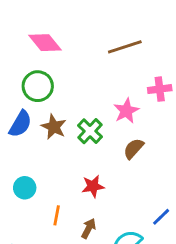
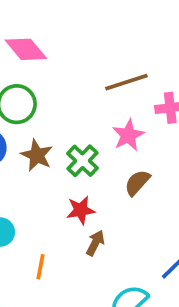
brown line: (125, 47) -> (126, 82), moved
red star: (93, 186) -> (81, 210), moved
brown arrow: (89, 228) -> (95, 243), moved

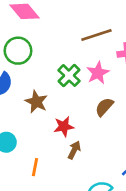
brown star: (37, 155) -> (36, 102), moved
green cross: (83, 161) -> (69, 76), moved

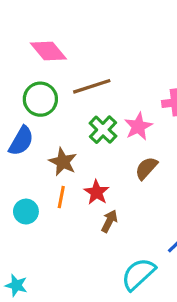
brown line: (96, 35) -> (92, 86), moved
red star: (64, 127) -> (97, 192), turned -30
orange line: (35, 167) -> (61, 197), moved

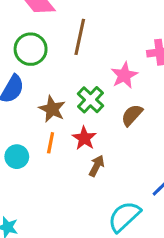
brown line: (92, 86) -> (80, 37), turned -60
green cross: (103, 130) -> (90, 100), moved

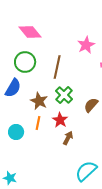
brown line: (80, 37) -> (57, 67), moved
pink star: (124, 75) -> (86, 45), moved

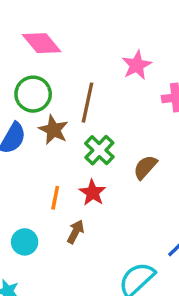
brown star: (39, 101) -> (53, 130), moved
cyan circle: (16, 132) -> (25, 242), moved
brown arrow: (68, 138) -> (76, 232), moved

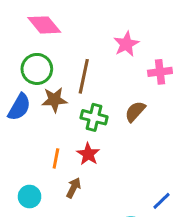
brown star: (53, 130) -> (54, 100), turned -30
green cross: (99, 150) -> (94, 117), turned -30
brown semicircle: (145, 167) -> (135, 111), moved

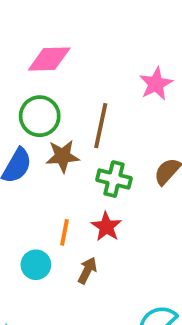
pink diamond: (44, 25) -> (49, 59), turned -52
cyan circle: (30, 197) -> (36, 265), moved

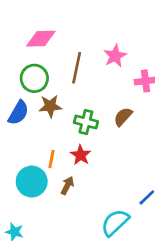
brown line: (101, 126) -> (77, 68), moved
cyan circle: (36, 265) -> (32, 182), size x1.5

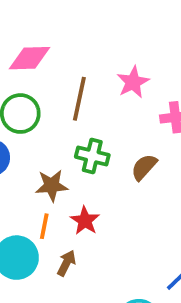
brown star: (50, 106) -> (52, 186), moved
green cross: (86, 122) -> (92, 156), moved

